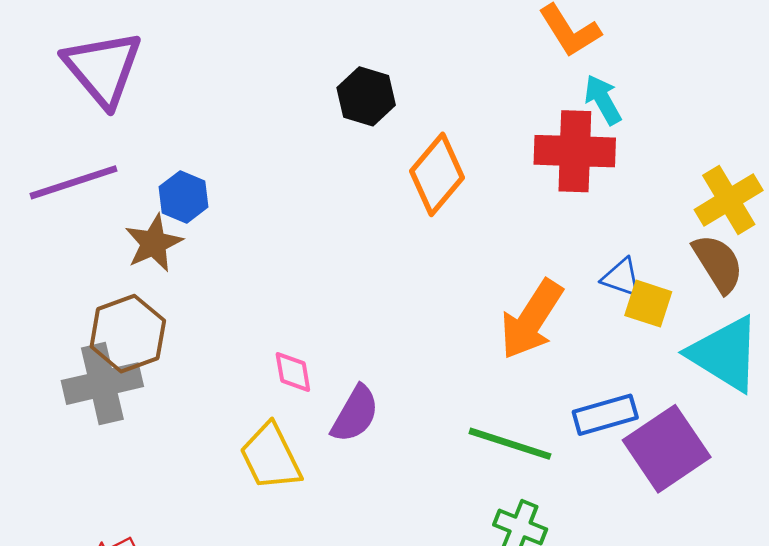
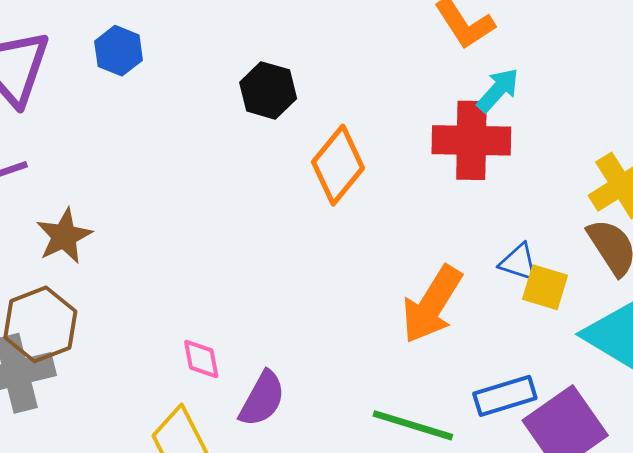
cyan arrow: (603, 100) -> (498, 90), turned 72
blue hexagon: (184, 197) -> (119, 51), moved

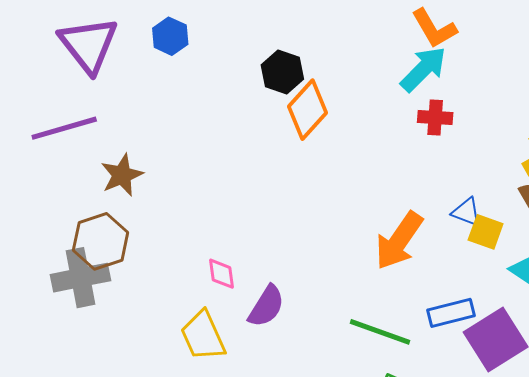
cyan arrow: (498, 90) -> (423, 69), moved, size x1.4
red cross: (471, 140) -> (435, 118), size x0.6
orange diamond: (338, 165) -> (307, 110), moved

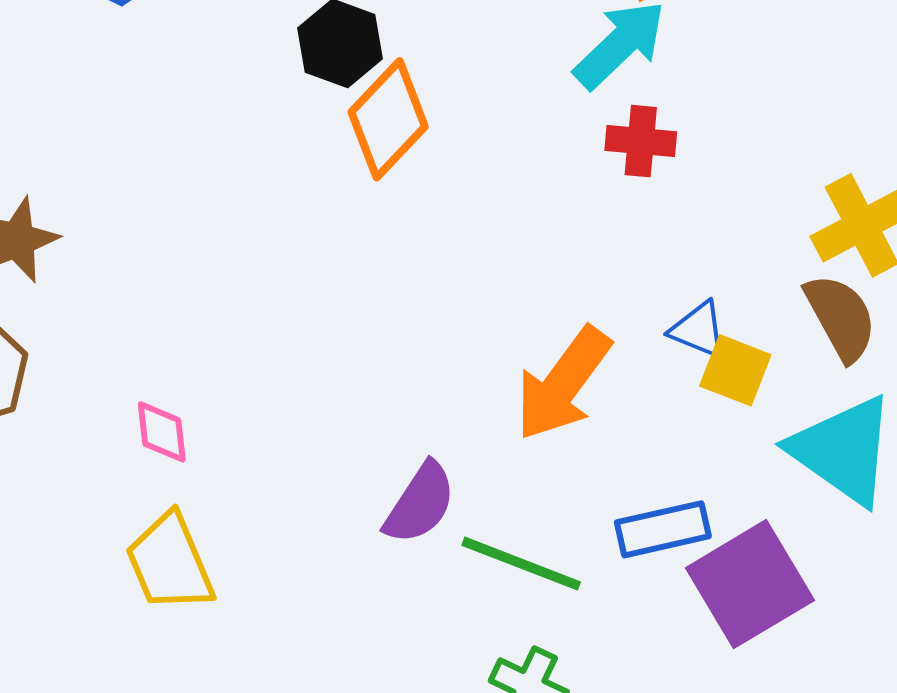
pink diamond: (221, 274) -> (162, 432), moved
purple semicircle: (266, 306) -> (420, 503), moved

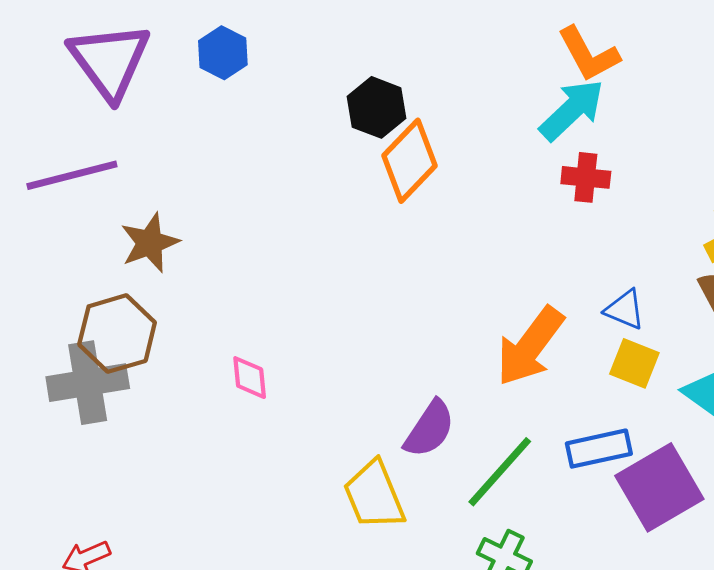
yellow square: (735, 370) -> (634, 363), moved
yellow trapezoid: (170, 563) -> (374, 495), moved
green line: (521, 564) -> (500, 472), turned -70

